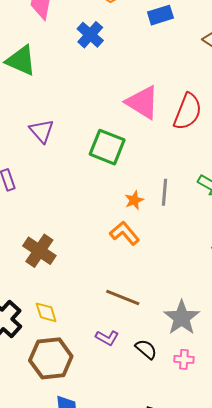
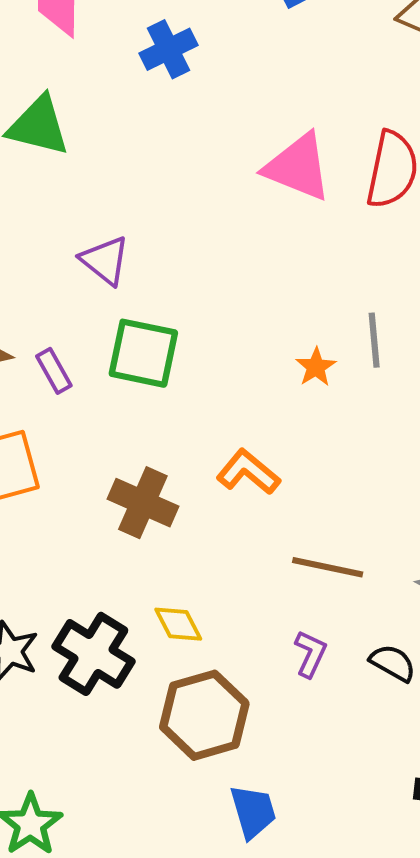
blue cross: (90, 35) -> (169, 49), turned 32
green square: (107, 147) -> (143, 353), moved
orange L-shape: (125, 233) -> (248, 472), moved
purple L-shape: (107, 338) -> (310, 654), turned -85

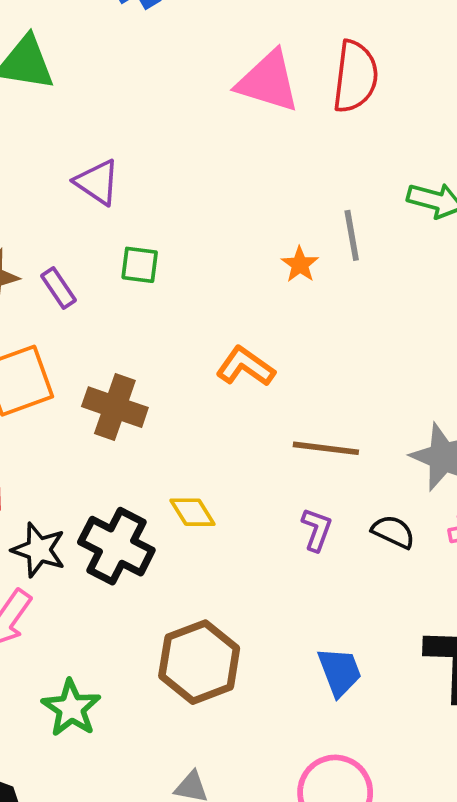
green square: (143, 353) -> (140, 265), size x0.6
brown cross: (143, 503) -> (115, 407), moved
brown hexagon: (204, 715) -> (199, 662), moved
blue trapezoid: (253, 812) -> (340, 672), moved

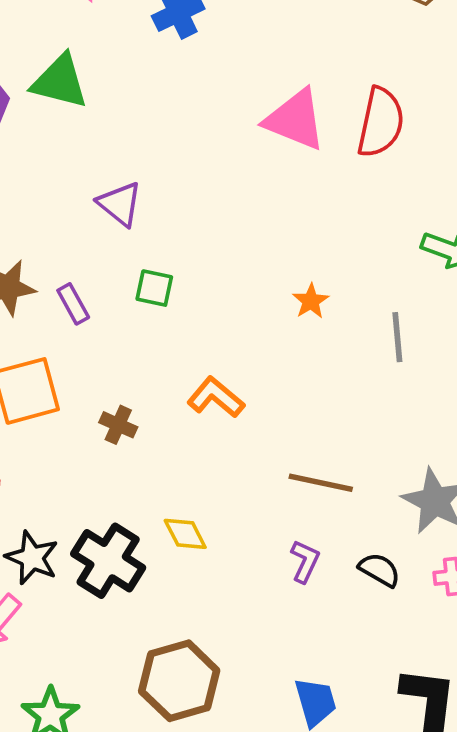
gray line: (352, 235) -> (397, 337), moved
orange L-shape: (245, 366) -> (216, 397), moved
brown cross: (115, 407) -> (118, 425), size x0.6

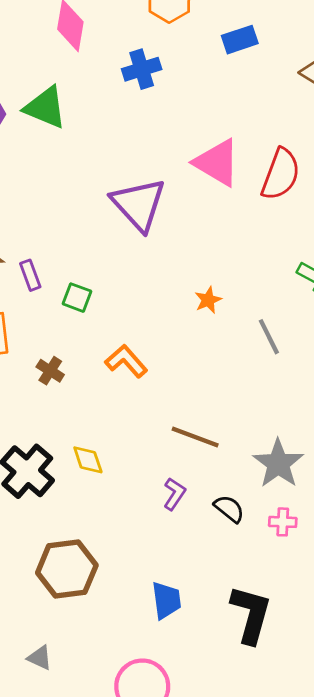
purple triangle: (120, 204) -> (139, 204), moved, size x1.6
green square: (154, 288) -> (77, 298), moved
gray line: (397, 337) -> (269, 337), turned -30

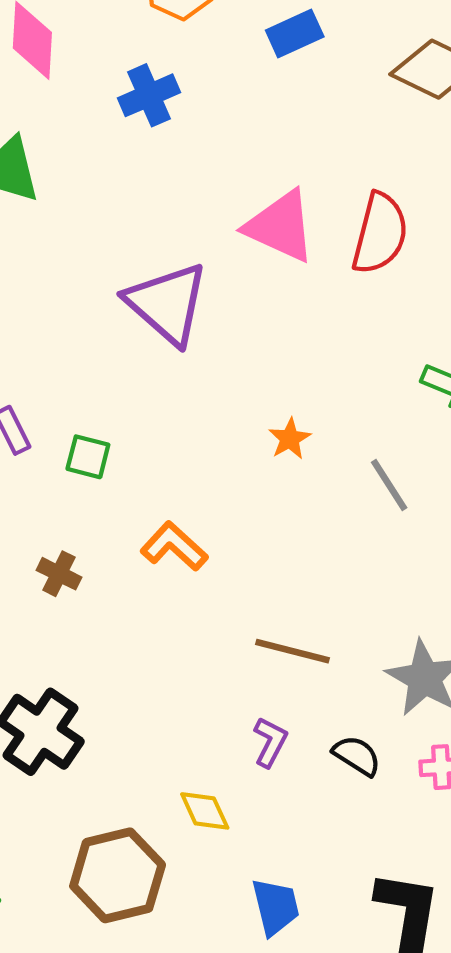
yellow diamond: (88, 460) -> (205, 811), moved

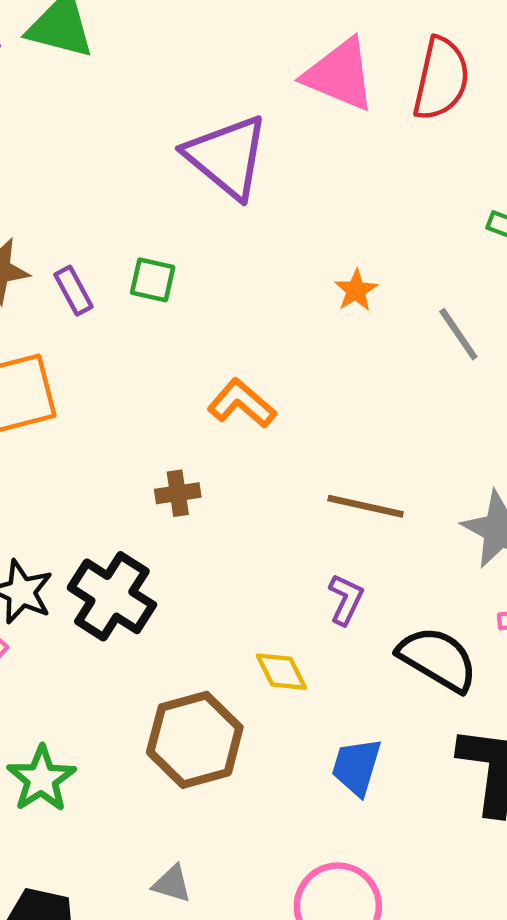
green square: (88, 457) -> (153, 280), moved
brown cross: (59, 574) -> (178, 493), moved, turned -33
black semicircle: (357, 756) -> (438, 659), moved, size x1.6
blue trapezoid: (276, 907) -> (356, 767), turned -148

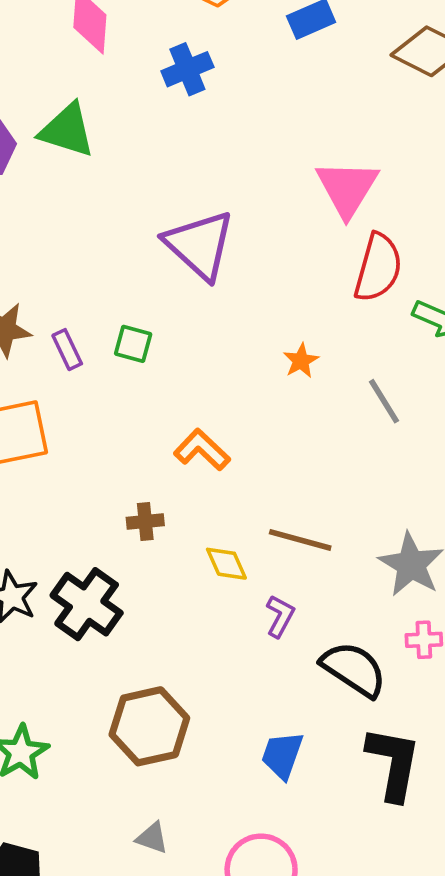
pink triangle: (340, 75) -> (347, 188), moved, turned 36
red semicircle: (441, 79) -> (378, 268), moved
yellow diamond: (281, 672) -> (226, 564), moved
gray triangle: (172, 884) -> (152, 838), moved

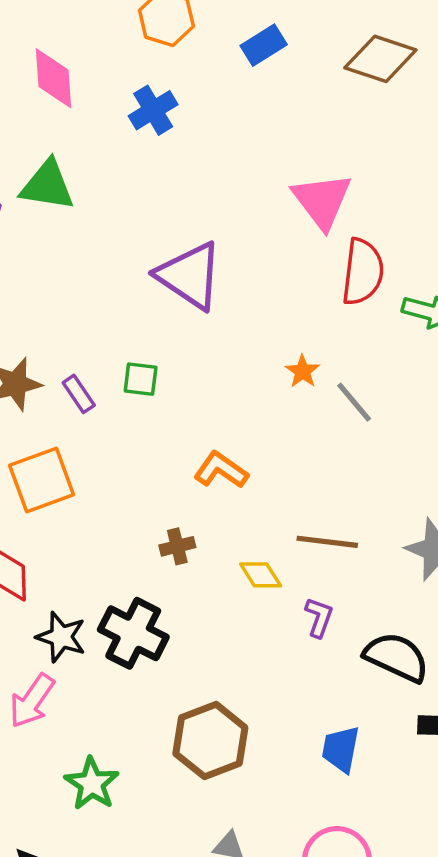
gray line: (384, 401) -> (354, 402), moved

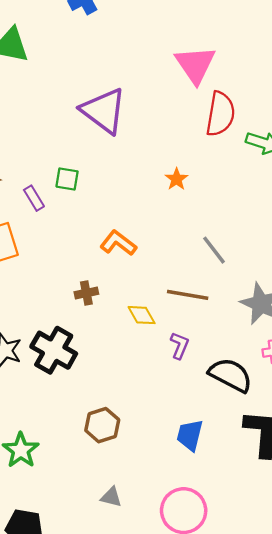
purple rectangle: (79, 394) -> (34, 198), moved
gray line: (354, 402) -> (214, 250), moved
brown hexagon: (210, 741) -> (102, 425), size x0.7

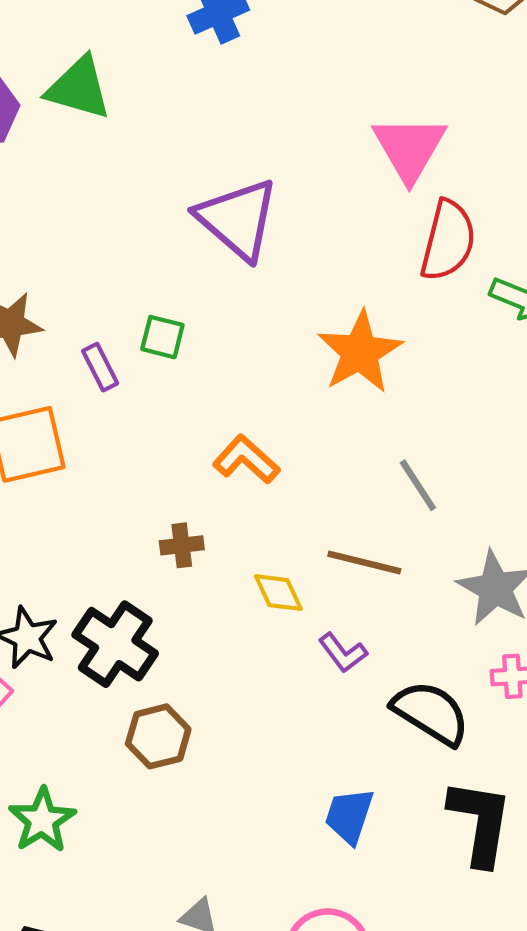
orange star: (177, 179) -> (360, 352), size x2.0
purple L-shape: (180, 346) -> (343, 653), turned 116
brown hexagon: (102, 425) -> (158, 736), moved

